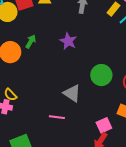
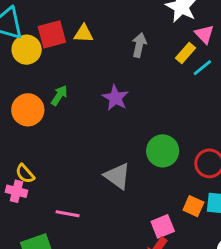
pink line: (57, 117) -> (68, 214), moved

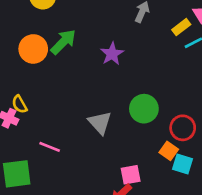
green arrow: (59, 95) -> (63, 42), size x1.5
orange square: (193, 206) -> (169, 151), moved

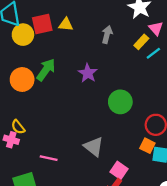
green circle: (144, 109) -> (120, 102), moved
gray triangle: (100, 123) -> (94, 147), moved
pink square: (131, 175) -> (119, 170), turned -36

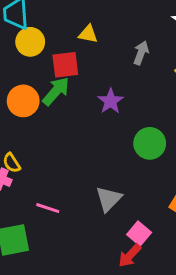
red square: (42, 24) -> (65, 65), moved
gray triangle: (94, 147) -> (109, 199), turned 30

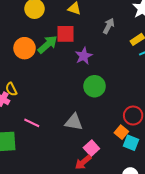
red square: (65, 65) -> (66, 34), moved
green circle: (150, 143) -> (95, 86), moved
gray triangle: (109, 199) -> (74, 122), turned 48

